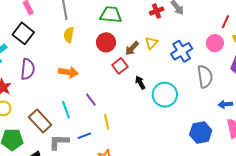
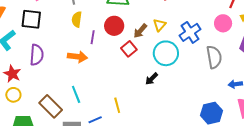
black square: (23, 33) -> (31, 19), turned -30
black arrow: (140, 83) -> (152, 79), moved, turned -104
cyan circle: (165, 95) -> (166, 53), moved
purple line: (91, 100) -> (93, 37), moved, turned 48

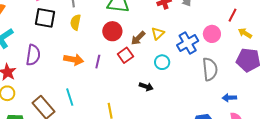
black square: (31, 19) -> (45, 18), moved
pink circle: (223, 23) -> (212, 34), moved
purple line: (93, 37) -> (98, 62), moved
cyan circle: (166, 53) -> (162, 62), size x0.6
black arrow: (152, 79) -> (146, 87), turned -120

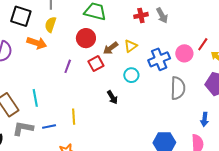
red line: (232, 15) -> (203, 44), moved
orange arrow: (74, 60) -> (37, 43), moved
black arrow: (146, 87) -> (112, 97), turned 32
blue arrow: (229, 98) -> (205, 119), moved, turned -88

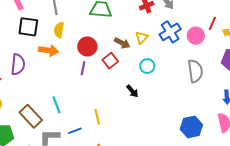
red circle: (86, 38) -> (87, 46), moved
brown arrow: (111, 48) -> (122, 43), turned -105
blue cross: (159, 59) -> (170, 32), moved

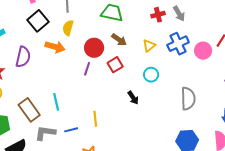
black square: (28, 27) -> (38, 21), turned 35
brown arrow: (122, 43) -> (119, 40), moved
gray semicircle: (195, 71) -> (188, 99), moved

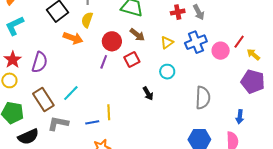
purple semicircle: (23, 57) -> (40, 62), moved
cyan line: (56, 102) -> (71, 93), turned 54
blue line: (71, 130) -> (92, 122), moved

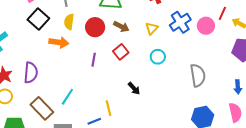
red circle: (112, 41) -> (95, 27), moved
black arrow: (148, 93) -> (134, 88), moved

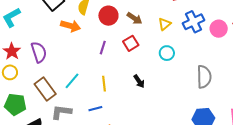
purple semicircle: (31, 73) -> (39, 52), turned -30
yellow line: (108, 108) -> (104, 84), moved

